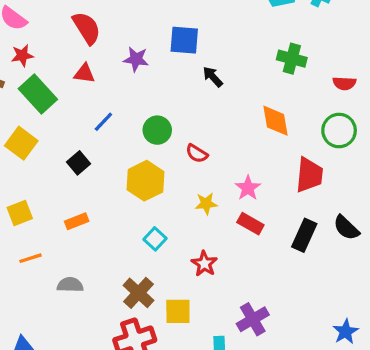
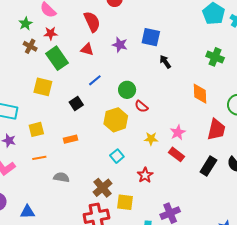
yellow square: (21, 143) -> (43, 87), turned -30
red semicircle: (197, 153) -> (141, 106), moved

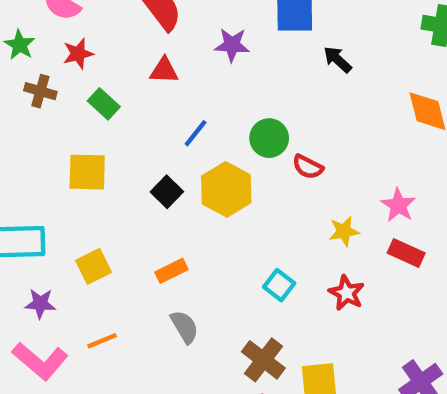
green rectangle: (57, 58) -> (104, 104), size x0.6
yellow hexagon: (116, 120) -> (226, 189), moved
orange line: (39, 158) -> (102, 341), moved
red star: (145, 175) -> (346, 293), moved
gray semicircle: (61, 177) -> (184, 327), moved, turned 63

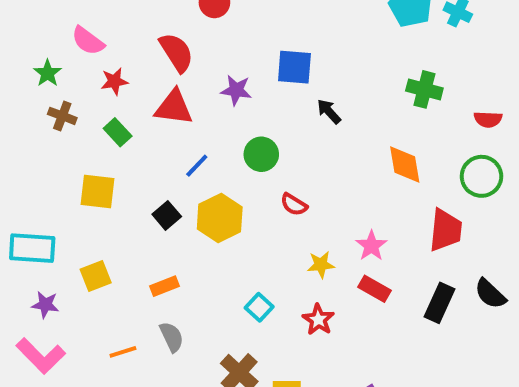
red star: (78, 54) -> (114, 81), moved
red triangle: (164, 70) -> (174, 107), size x1.5
green circle: (269, 138) -> (261, 154), moved
orange line: (102, 341) -> (123, 352), moved

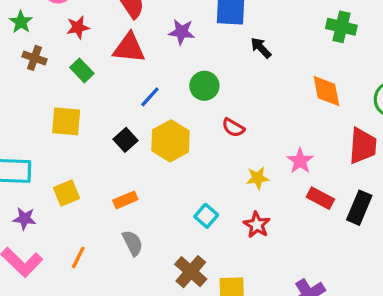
red rectangle: (374, 289) -> (320, 198), moved
orange line: (123, 352) -> (78, 257), moved, turned -45

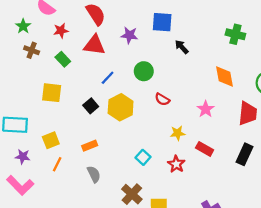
pink star: (300, 161) -> (206, 109), moved
red rectangle: (320, 198) -> (205, 149), moved
orange line: (78, 257) -> (57, 164), moved

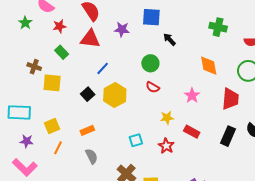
brown cross: (32, 50) -> (34, 67), moved
green circle: (144, 71) -> (150, 63), moved
cyan square: (143, 157) -> (136, 140), turned 32

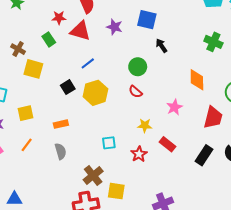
red star: (59, 26) -> (59, 18), moved
orange line: (58, 148) -> (27, 145), moved

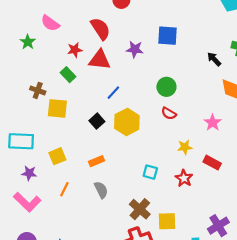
black arrow: (161, 46) -> (214, 59), moved
cyan square: (109, 143) -> (150, 172), turned 32

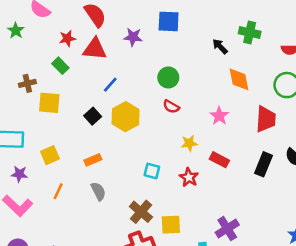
brown cross: (38, 90) -> (27, 83), turned -32

